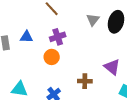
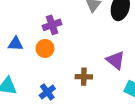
blue triangle: (26, 37) -> (16, 44), moved

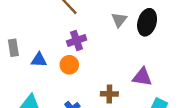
purple triangle: (116, 60) -> (142, 77), turned -30

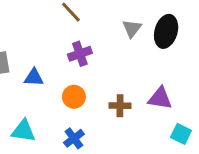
orange circle: (69, 65) -> (74, 97), moved
brown cross: (109, 94) -> (120, 106), moved

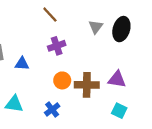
orange circle: (74, 97) -> (62, 80), moved
brown cross: (120, 106) -> (87, 85), size x1.5
cyan square: (181, 134) -> (119, 111), moved

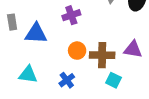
blue triangle: (22, 64) -> (36, 33), size x1.5
cyan square: (119, 111) -> (114, 80), moved

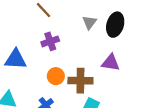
purple triangle: (133, 49) -> (111, 63), moved

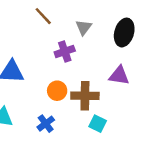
gray triangle: (89, 22) -> (84, 27), moved
purple cross: (50, 41) -> (65, 51), moved

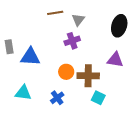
brown line: (43, 16) -> (55, 13), turned -56
gray triangle: (84, 27) -> (78, 20), moved

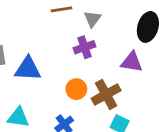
purple triangle: (115, 60) -> (132, 62), moved
brown cross: (88, 76) -> (106, 94), turned -30

